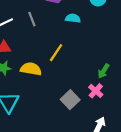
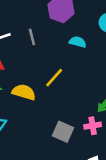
pink cross: (96, 91) -> (93, 126), turned 32
gray square: (70, 100) -> (63, 132), turned -30

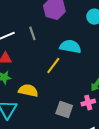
cyan semicircle: (78, 42) -> (70, 47), moved, size x1.5
yellow semicircle: (24, 92) -> (28, 90), moved

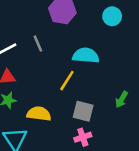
pink cross: (88, 103) -> (83, 137), moved
gray square: (64, 109) -> (83, 111), moved

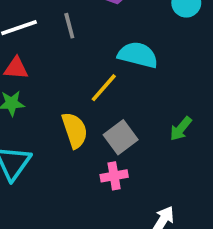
gray square: (83, 111) -> (121, 137), turned 30
yellow semicircle: (39, 114) -> (75, 130), moved, turned 55

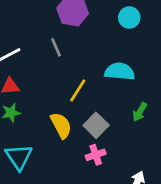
gray line: (69, 26) -> (56, 47), moved
cyan semicircle: (138, 55) -> (120, 72), moved

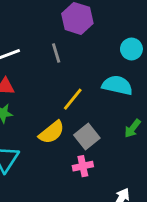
cyan circle: (129, 18) -> (131, 49), moved
yellow semicircle: (61, 125) -> (52, 132), turned 72

